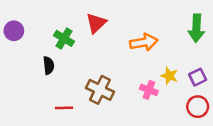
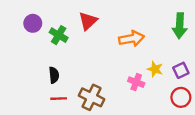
purple circle: (14, 31) -> (33, 23), moved
black semicircle: (49, 65) -> (54, 75), moved
brown cross: (100, 90) -> (92, 97), moved

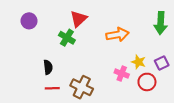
green cross: (59, 35) -> (67, 38), moved
red circle: (181, 97) -> (147, 82), moved

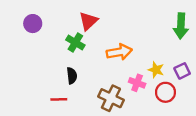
orange arrow: (117, 35) -> (119, 52), moved
black semicircle: (48, 67) -> (72, 76), moved
brown cross: (82, 87) -> (111, 98), moved

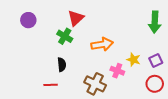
red circle: (165, 92) -> (155, 84), moved

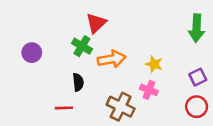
purple circle: (28, 20) -> (32, 53), moved
orange arrow: (102, 44) -> (112, 59), moved
yellow star: (133, 60) -> (154, 64), moved

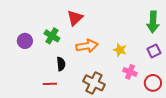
green cross: (82, 46) -> (52, 36), moved
purple square: (198, 77) -> (154, 51), moved
pink cross: (149, 90) -> (130, 72), moved

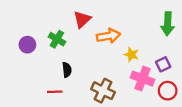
orange arrow: (87, 46) -> (108, 36), moved
purple square: (154, 51) -> (163, 64), moved
pink cross: (130, 72) -> (142, 79), size x1.5

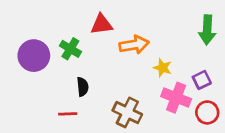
red triangle: (82, 19) -> (102, 24), turned 36
purple circle: (27, 45) -> (34, 56), size x1.5

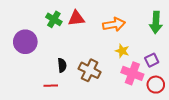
orange arrow: (134, 45) -> (114, 24), moved
green cross: (70, 49) -> (54, 19), moved
brown cross: (127, 112) -> (90, 70), moved

